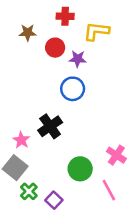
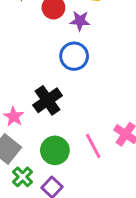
green circle: (80, 169) -> (55, 150), moved
pink line: (109, 190) -> (93, 146), moved

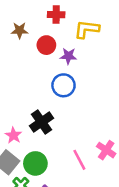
green circle: (55, 150) -> (35, 163), moved

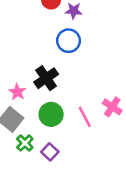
green circle: (35, 163) -> (51, 114), moved

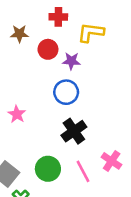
black cross: (46, 78) -> (74, 131), moved
pink star: (17, 92) -> (17, 114), moved

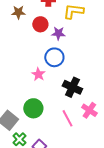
pink star: (17, 114) -> (38, 74), moved
black cross: (74, 131) -> (72, 87), moved, turned -30
green circle: (48, 169) -> (33, 108), moved

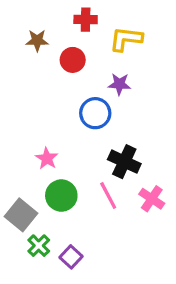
purple star: (58, 33) -> (119, 84), moved
pink star: (38, 74) -> (47, 158), moved
pink line: (67, 118) -> (108, 196), moved

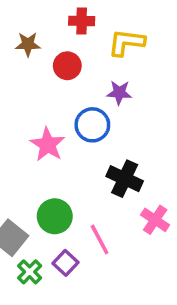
pink star: (47, 158) -> (48, 145), moved, size x1.4
pink line: (108, 196) -> (100, 240), moved
purple square: (71, 257) -> (65, 263), moved

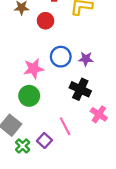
purple star: (119, 93) -> (86, 59), moved
pink star: (48, 145) -> (34, 69), turned 30
green circle: (55, 216) -> (29, 96), moved

